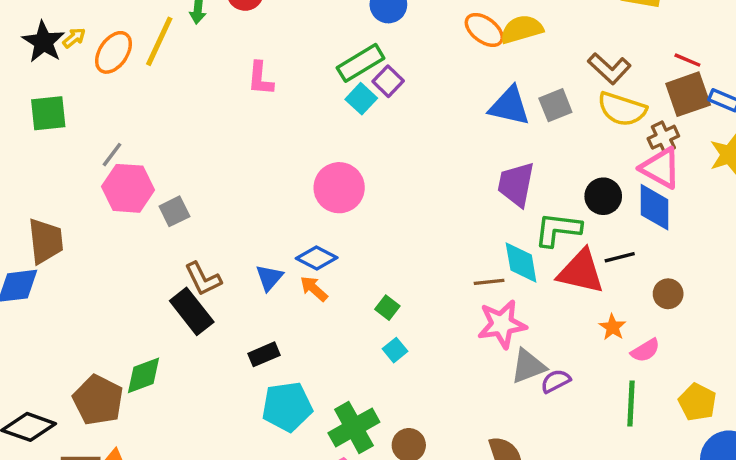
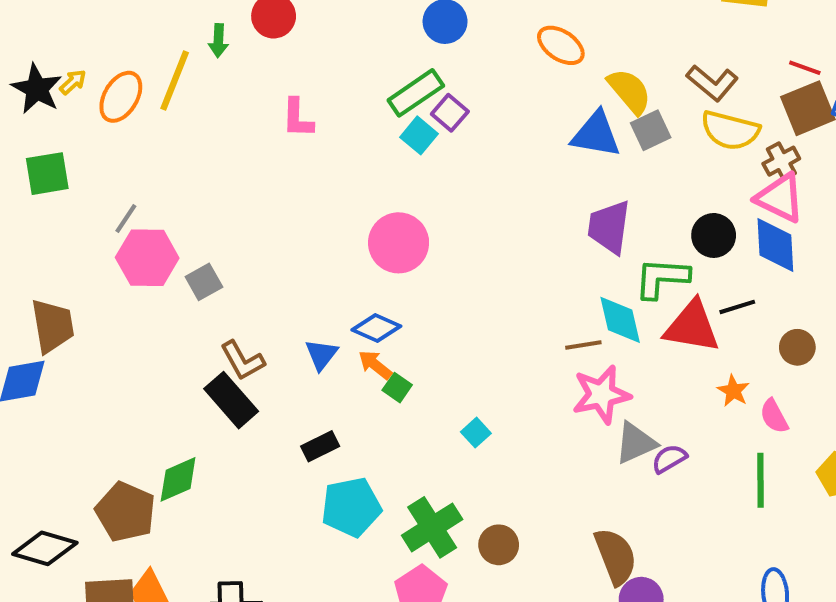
yellow semicircle: (522, 29) -> (629, 91), moved, turned 69
green square: (387, 308) -> (397, 388), moved
pink semicircle: (645, 350) -> (774, 416), turned 96

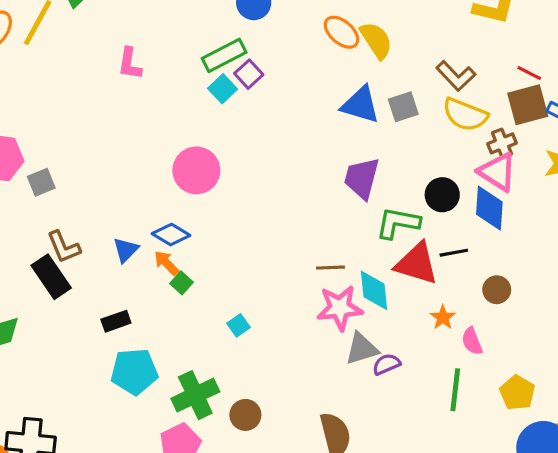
yellow semicircle: (629, 91) -> (376, 40), moved
cyan diamond: (620, 320) -> (374, 290), moved

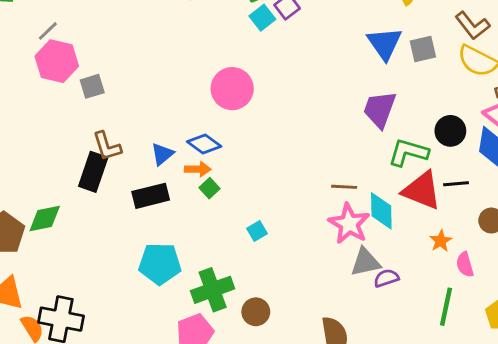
blue triangle: (360, 105) -> (385, 44), turned 33
orange arrow: (167, 263) -> (198, 169), turned 130
black rectangle: (51, 277) -> (93, 172), turned 48
pink star: (340, 308) -> (349, 224), turned 30
black rectangle: (116, 321) -> (151, 196), moved, size x1.4

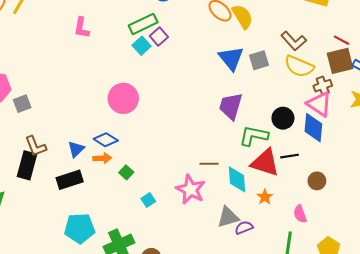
green square: (210, 188) -> (126, 172), moved
pink star: (349, 224) -> (191, 189), moved
orange star: (441, 241) -> (265, 197), moved

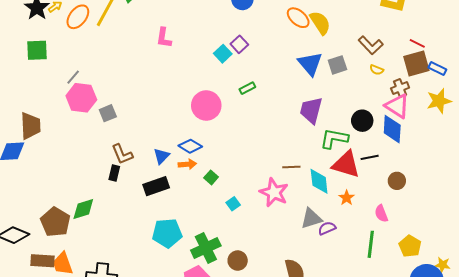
green rectangle: (143, 24) -> (247, 88), moved, size x0.6
yellow semicircle: (299, 66) -> (377, 70), size x0.5
black rectangle: (27, 165) -> (114, 173), size x0.6

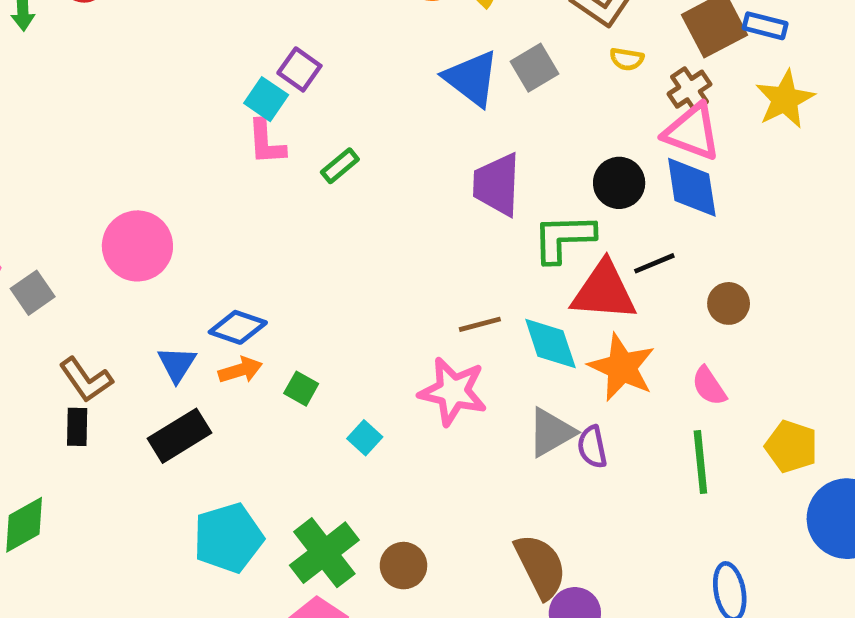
pink L-shape: (164, 38) -> (266, 142), moved
pink circle: (206, 105) -> (137, 246), moved
orange star: (347, 198) -> (622, 367), size x1.8
purple semicircle: (327, 228) -> (592, 447), turned -66

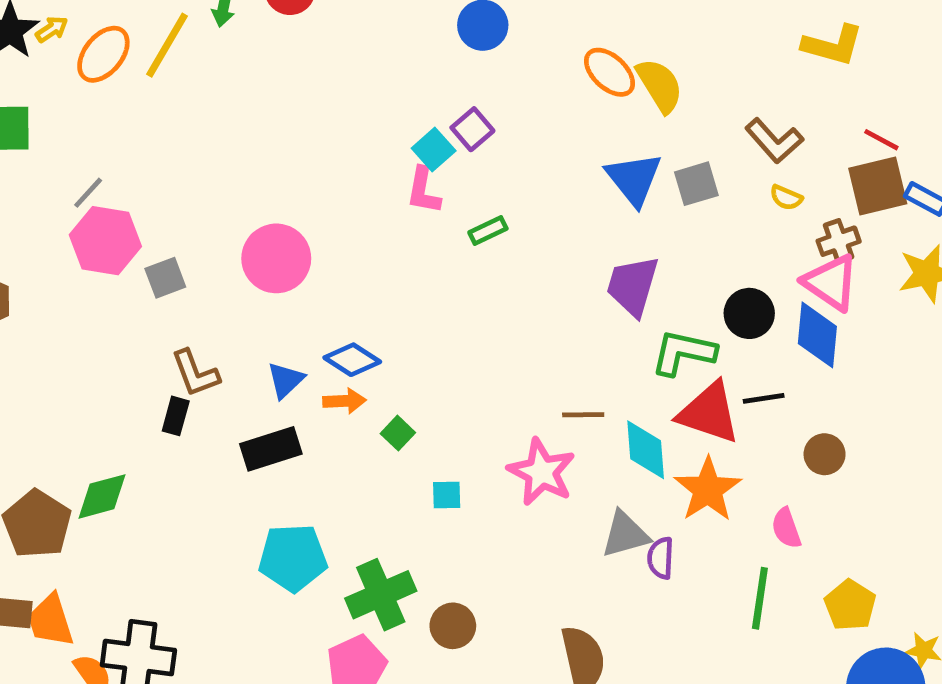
cyan square: (365, 438) -> (447, 495), turned 32

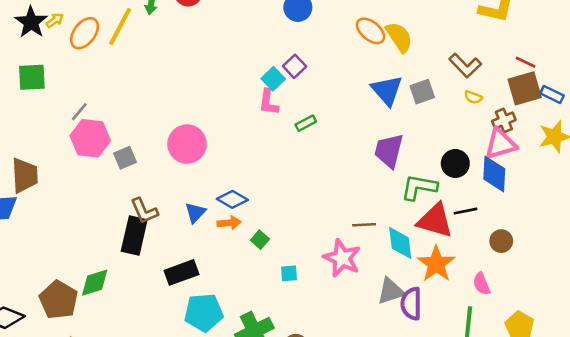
pink triangle: (831, 282) -> (501, 144), turned -48
black rectangle: (176, 416) -> (134, 235), size x1.8
black rectangle: (271, 449) -> (181, 272), moved
purple semicircle: (661, 558) -> (411, 304), size x1.4

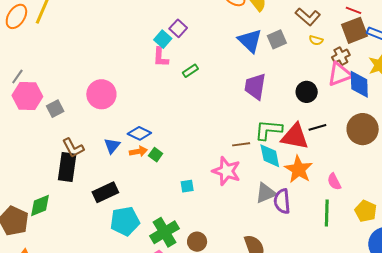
blue diamond: (494, 174) -> (359, 84), moved
green L-shape: (419, 187) -> (268, 130), moved
green square: (260, 240) -> (156, 155), moved
brown circle: (501, 241) -> (363, 129), moved, size x1.8

